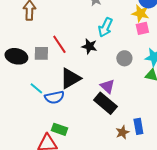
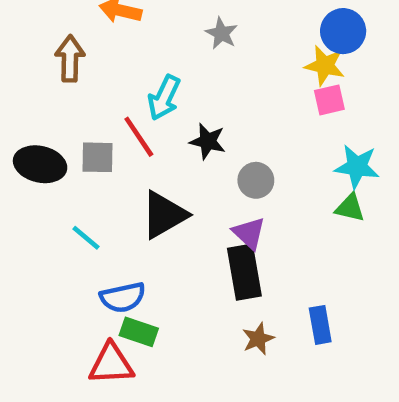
cyan arrow: (105, 27) -> (164, 98), moved
gray circle: (124, 58) -> (256, 180), moved
blue semicircle: (54, 97) -> (123, 297), moved
black rectangle: (105, 103) -> (244, 272), turned 40
brown star: (122, 132) -> (258, 339), moved

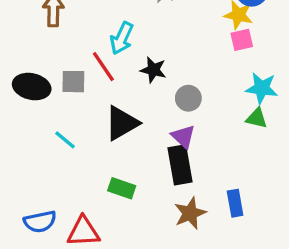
blue semicircle: (123, 297) -> (40, 222), moved
green rectangle: (139, 332) -> (122, 188), moved
brown star: (258, 339) -> (190, 213), size x1.4

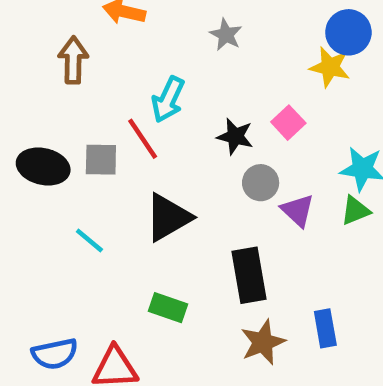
pink square: (242, 40) -> (288, 123), moved, turned -30
black star: (153, 70) -> (235, 136), moved
green triangle: (257, 118) -> (355, 210), turned -35
purple triangle: (183, 137) -> (298, 210), moved

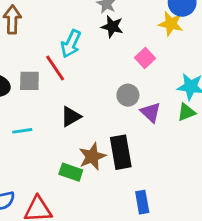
black star: (235, 136) -> (112, 27), moved
black triangle: (168, 217) -> (71, 117), size x0.7
cyan line: (89, 241) -> (22, 131), turned -48
blue rectangle: (325, 328) -> (142, 202), moved
brown star: (263, 342) -> (92, 156), moved

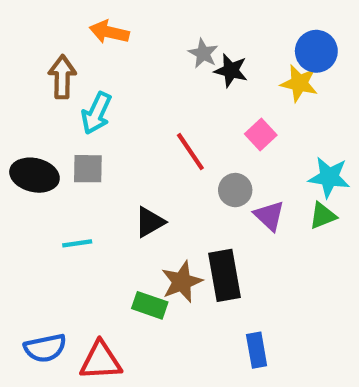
black star: (112, 27) -> (231, 70), moved
cyan arrow: (71, 44) -> (96, 113), moved
red line: (55, 68) -> (190, 152), moved

